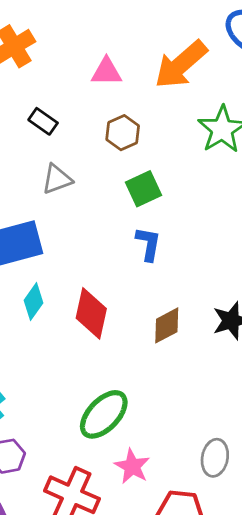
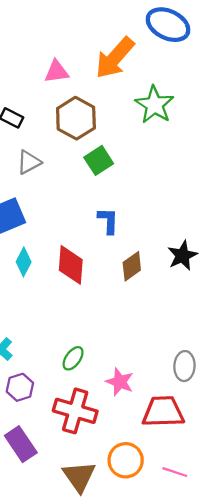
brown hexagon: (123, 133) -> (76, 118), size x1.5
blue L-shape: (148, 244) -> (108, 221), moved
green ellipse: (104, 414) -> (73, 358), moved, size x0.6

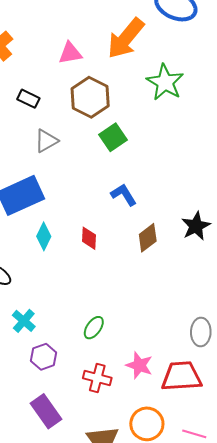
blue L-shape: (108, 221) -> (124, 195), turned -32
red diamond: (71, 265) -> (89, 238), size x0.6
pink star: (120, 382) -> (139, 365), moved
red cross: (75, 411) -> (97, 378), size x0.7

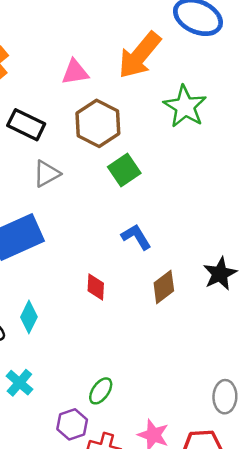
black rectangle: (28, 99) -> (26, 125), size x1.4
cyan diamond: (44, 236) -> (29, 317), moved
purple hexagon: (44, 357) -> (72, 424), moved

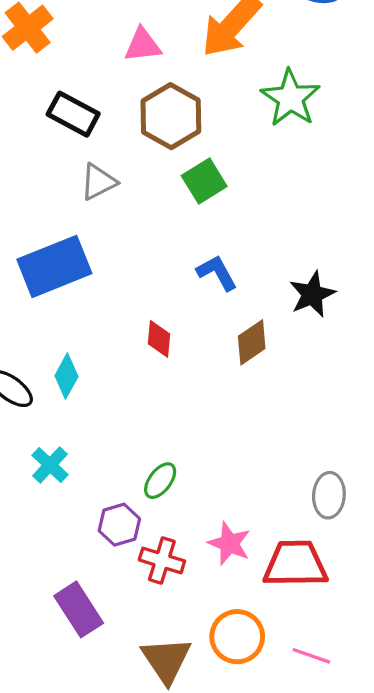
black star: (220, 274) -> (312, 294), moved

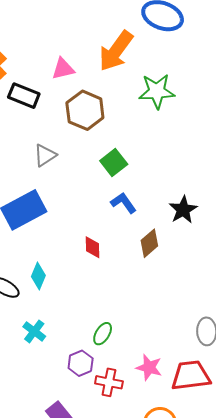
green star: (290, 98) -> (157, 91), turned -30
black rectangle: (73, 114) -> (24, 96), moved
green square: (204, 181) -> (114, 162), moved

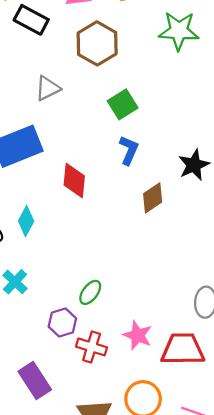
blue L-shape: (123, 203) -> (129, 150), turned 52
red diamond: (93, 247) -> (74, 181), moved, size x1.4

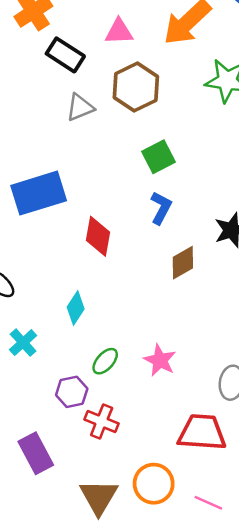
gray triangle: (48, 88) -> (80, 108), moved
cyan diamond: (26, 221) -> (76, 308), moved
pink star: (138, 335) -> (160, 360), moved

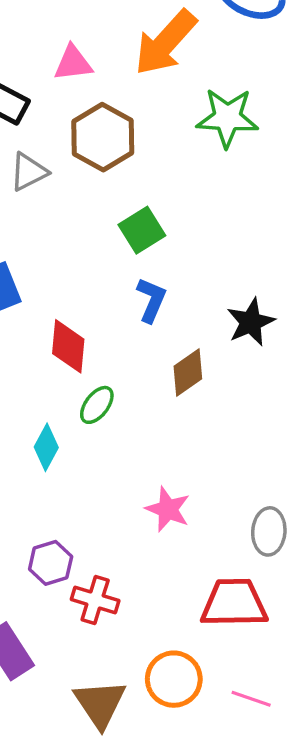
green ellipse: (105, 361) -> (97, 405), moved

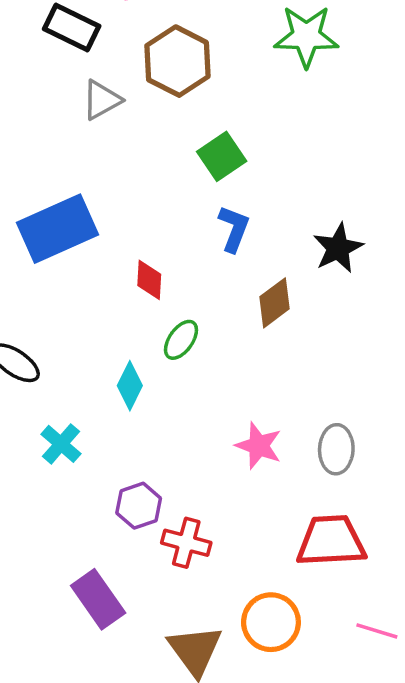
red diamond: (68, 346) -> (149, 280), size x0.7
gray ellipse: (269, 531) -> (336, 449), moved
pink line: (251, 699) -> (377, 631), moved

